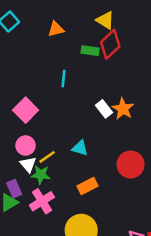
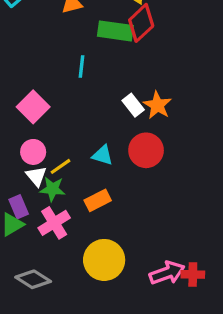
green rectangle: (90, 51) -> (115, 31), size x1.5
red circle: (131, 165) -> (146, 150), moved
orange rectangle: (88, 186) -> (98, 200), moved

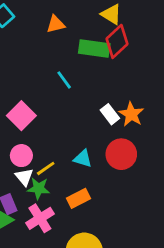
cyan line: (82, 66) -> (64, 80), turned -42

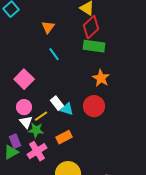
orange triangle: (56, 24) -> (48, 27), moved, turned -40
green rectangle: (94, 49) -> (94, 46), moved
white rectangle: (110, 114) -> (57, 103), moved

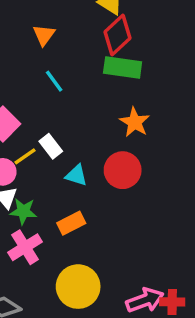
white rectangle: (57, 103) -> (51, 146), moved
yellow line: (41, 116) -> (25, 156), moved

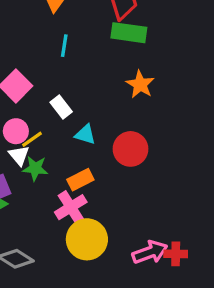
cyan line: (54, 81) -> (64, 46), turned 45
yellow line: (25, 156) -> (32, 139), moved
red circle: (123, 170) -> (130, 149), moved
pink cross: (25, 247) -> (71, 207), moved

